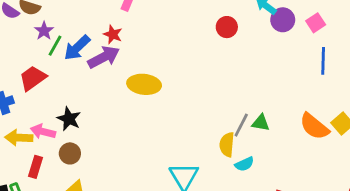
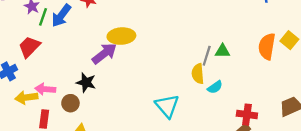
purple arrow: (104, 57) -> (104, 53), moved
black star: (69, 119) -> (86, 82), moved
orange semicircle: (314, 126) -> (267, 46), turned 70

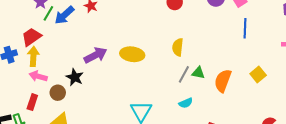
yellow ellipse: (121, 36) -> (132, 54), moved
orange semicircle: (267, 46) -> (223, 81), moved
yellow semicircle: (198, 74) -> (178, 47), moved
yellow arrow: (26, 97) -> (33, 56), moved, turned 90

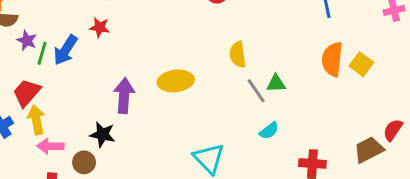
purple arrow: (95, 55) -> (124, 96), turned -45
gray line: (184, 74) -> (256, 91), turned -48
orange semicircle: (223, 81) -> (332, 59), moved

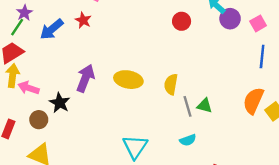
green line: (42, 53) -> (17, 27), moved
yellow semicircle: (238, 54) -> (171, 84), moved
pink arrow: (50, 146) -> (29, 88), moved

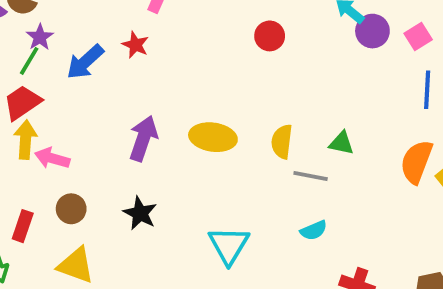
red circle: (182, 21) -> (270, 36), moved
black star: (60, 103) -> (140, 213), moved
gray line: (188, 106) -> (311, 176), turned -60
green triangle: (205, 106) -> (342, 143), moved

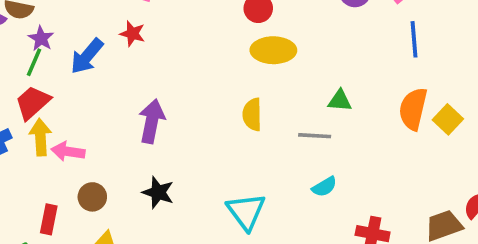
yellow ellipse: (213, 137) -> (273, 50), moved
yellow semicircle: (282, 142) -> (252, 114), moved

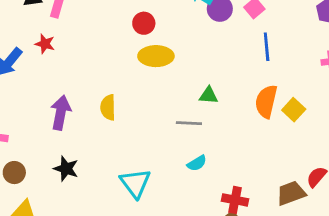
yellow semicircle: (252, 114) -> (108, 107), moved

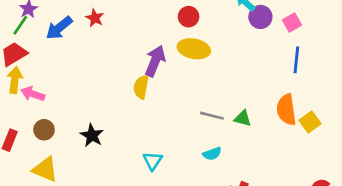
green triangle: (209, 95) -> (243, 118), moved
orange semicircle: (266, 101) -> (286, 110), turned -32
purple arrow: (61, 113) -> (155, 61), moved
cyan triangle: (135, 183) -> (153, 161), size x0.7

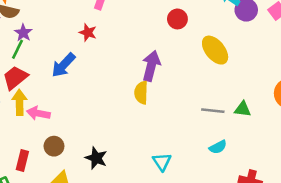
blue arrow: (59, 28) -> (63, 65), moved
yellow ellipse: (194, 49) -> (215, 50), moved, turned 48
black star: (92, 135) -> (96, 158), moved

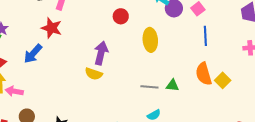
red star: (88, 32) -> (51, 28), size x1.5
yellow ellipse: (215, 50) -> (150, 40), turned 35
yellow semicircle: (141, 93) -> (94, 74), turned -72

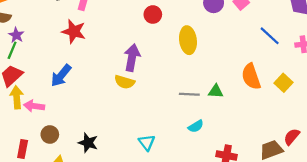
blue line: (205, 36) -> (270, 36), moved, turned -42
blue arrow: (33, 54) -> (61, 75), moved
yellow square: (223, 80) -> (283, 83), moved

